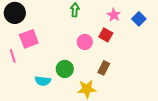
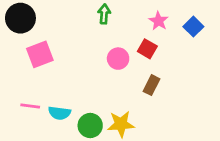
pink line: (13, 56) -> (30, 106), moved, turned -64
brown rectangle: (104, 68) -> (152, 85), moved
green circle: (65, 69) -> (90, 126), moved

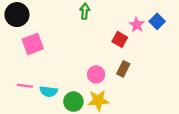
pink star: (159, 21) -> (137, 25), moved
pink circle: (118, 59) -> (96, 74), moved

